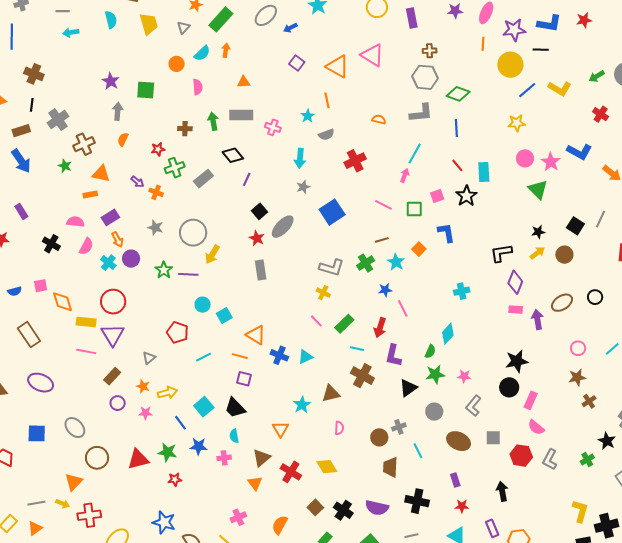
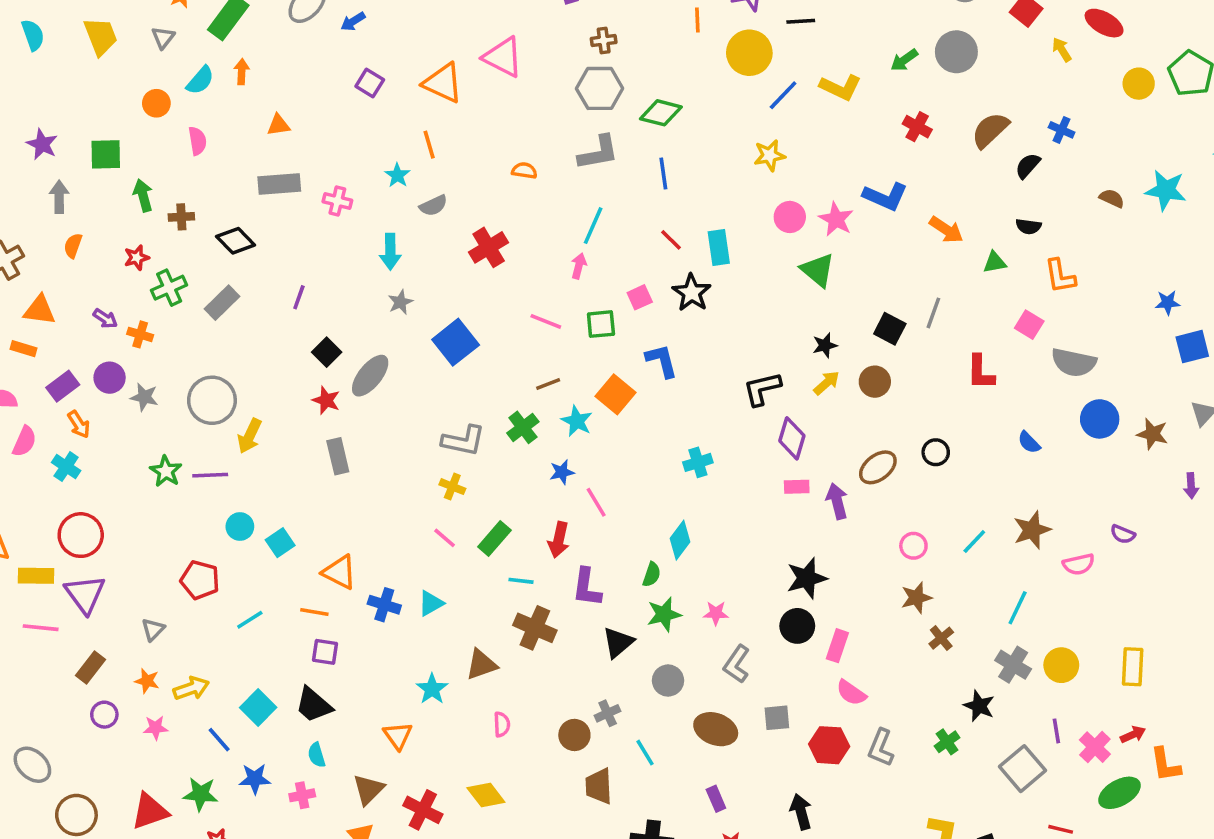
green arrow: (213, 121) -> (143, 195), moved
black diamond: (233, 155) -> (236, 241), moved
orange rectangle: (90, 195) -> (23, 349), turned 32
orange square: (419, 249) -> (615, 394), size x1.5
purple circle: (131, 259) -> (110, 378), moved

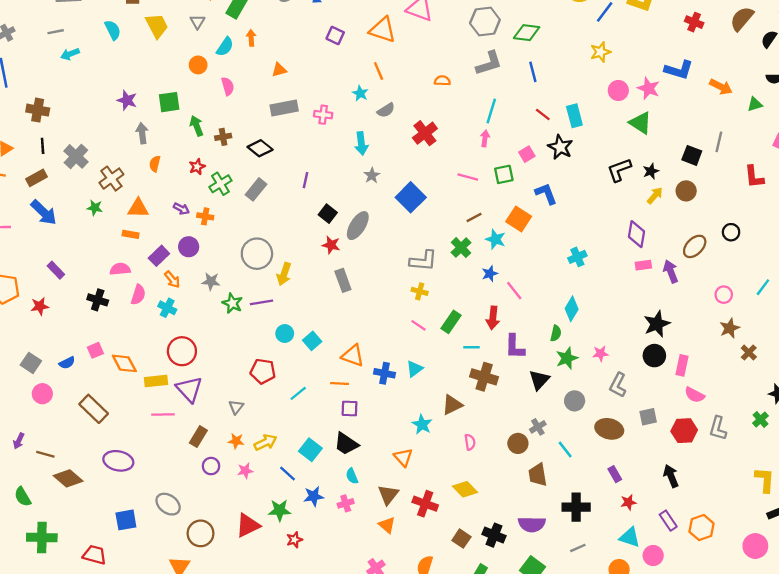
black L-shape: (762, 389) -> (619, 170), moved
gray star: (144, 397) -> (211, 281), moved

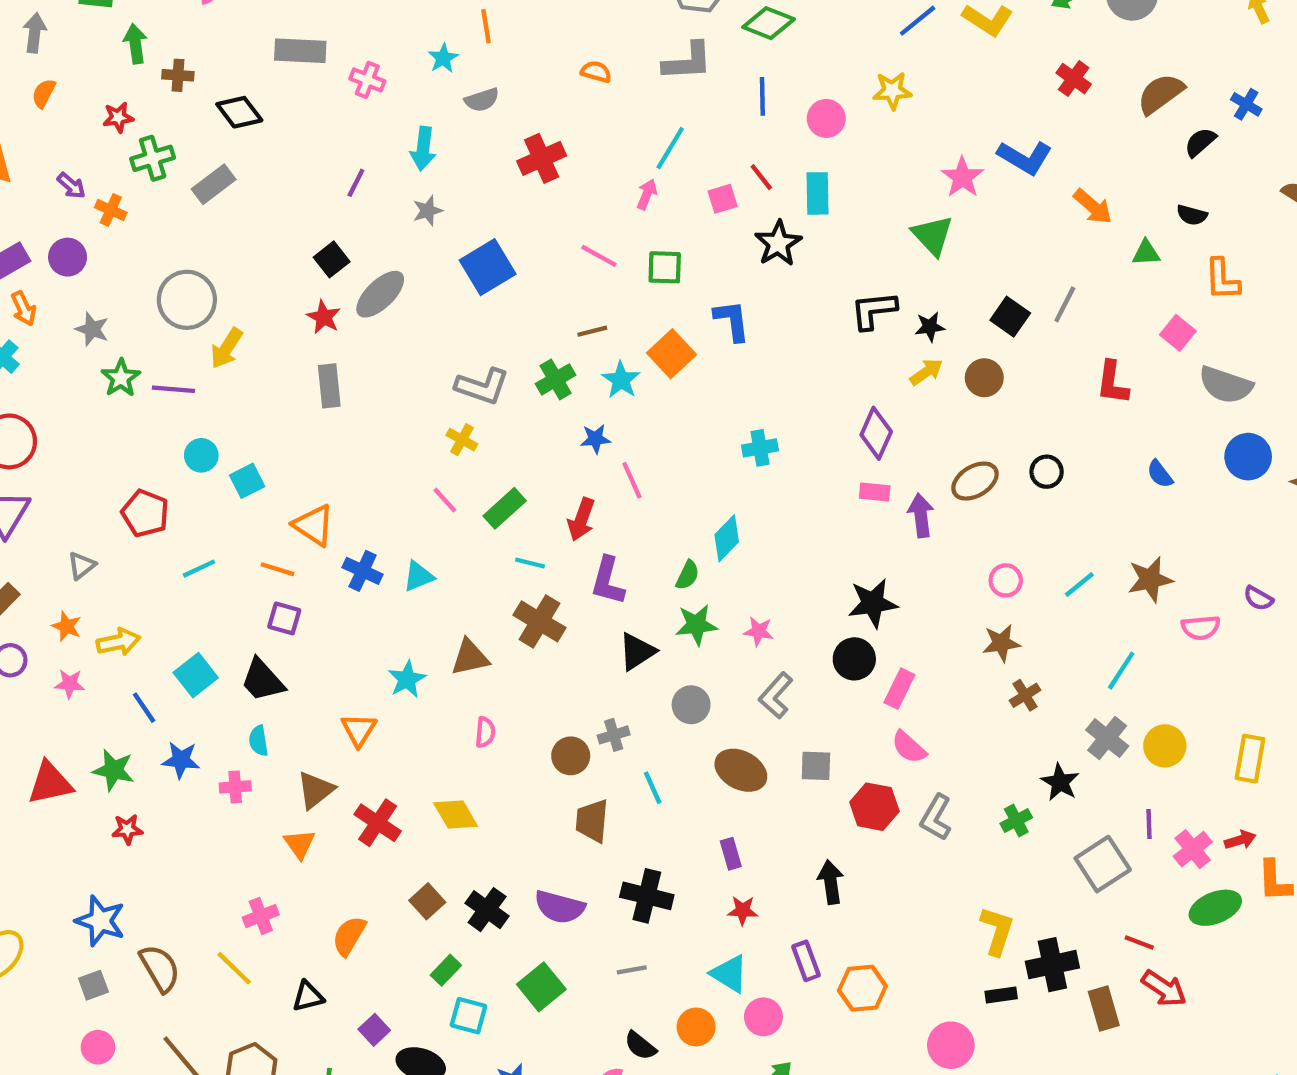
pink circle: (618, 90) -> (826, 118), moved
pink square: (527, 154) -> (723, 199), moved
purple line: (306, 180) -> (356, 183), moved

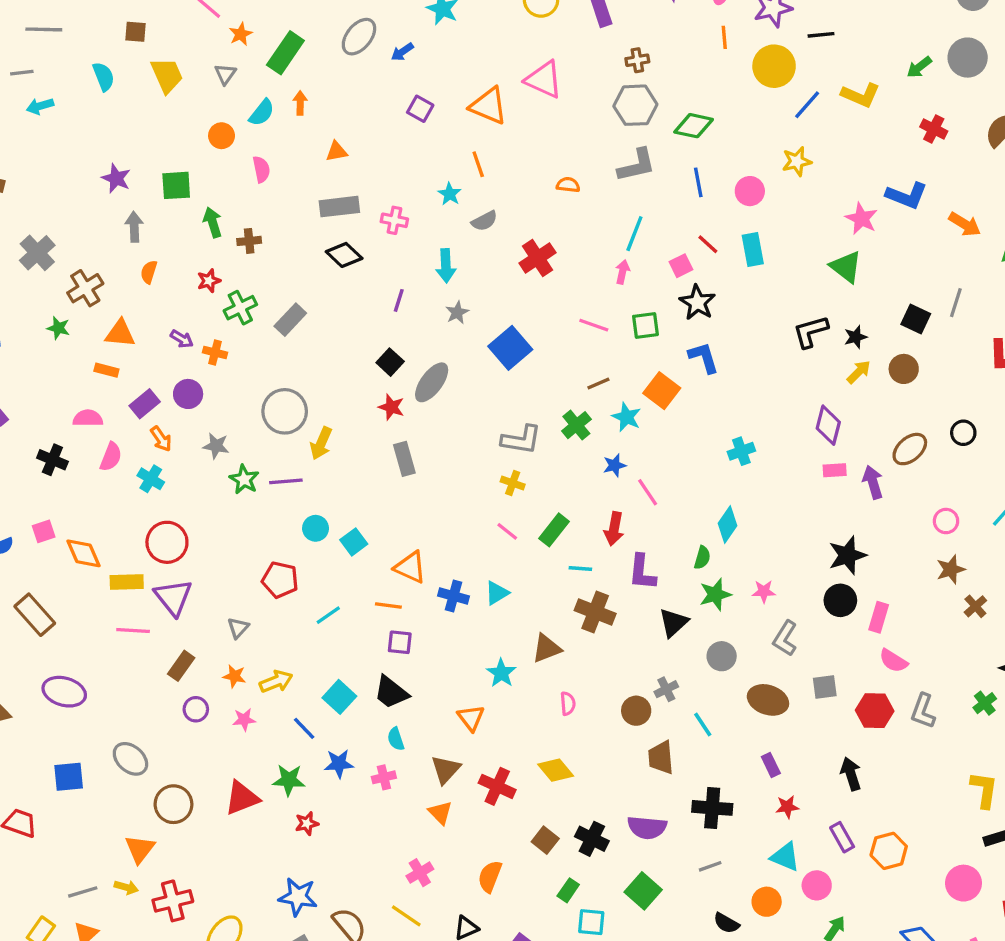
black diamond: (239, 112) -> (344, 255), moved
black star: (778, 243) -> (697, 302), moved

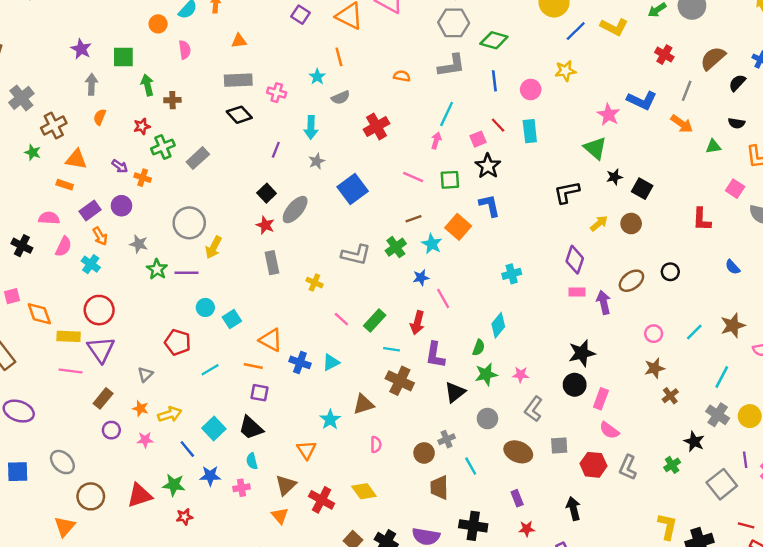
gray line: (956, 303) -> (687, 91), moved
black star: (856, 337) -> (614, 177), moved
yellow cross: (513, 483) -> (314, 283), moved

